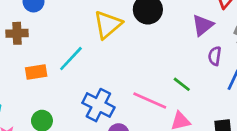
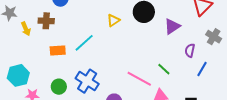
yellow triangle: (108, 25) -> (113, 20), size x0.6
purple triangle: (203, 25) -> (172, 26), moved
blue cross: (98, 105) -> (87, 81), moved

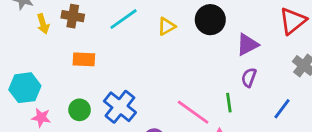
cyan line: (84, 43) -> (124, 19), moved
purple semicircle: (190, 50) -> (249, 78), moved
green line: (164, 69) -> (229, 103), turned 32

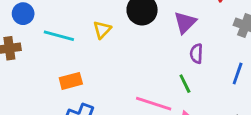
cyan line: (124, 19) -> (59, 36), turned 68
orange rectangle: (84, 59) -> (71, 81), moved

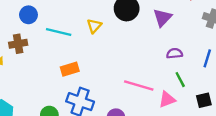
purple semicircle: (196, 54) -> (174, 53), moved, turned 84
green line: (185, 84) -> (180, 80), moved

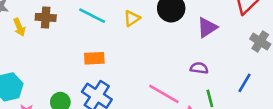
purple semicircle: (174, 53) -> (199, 68), moved

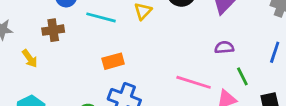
yellow arrow: (19, 27) -> (30, 58), moved

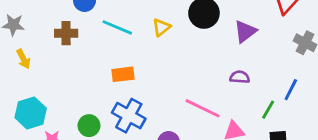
yellow arrow: (30, 58) -> (23, 59), moved
green line: (242, 76) -> (268, 110), moved, turned 48

